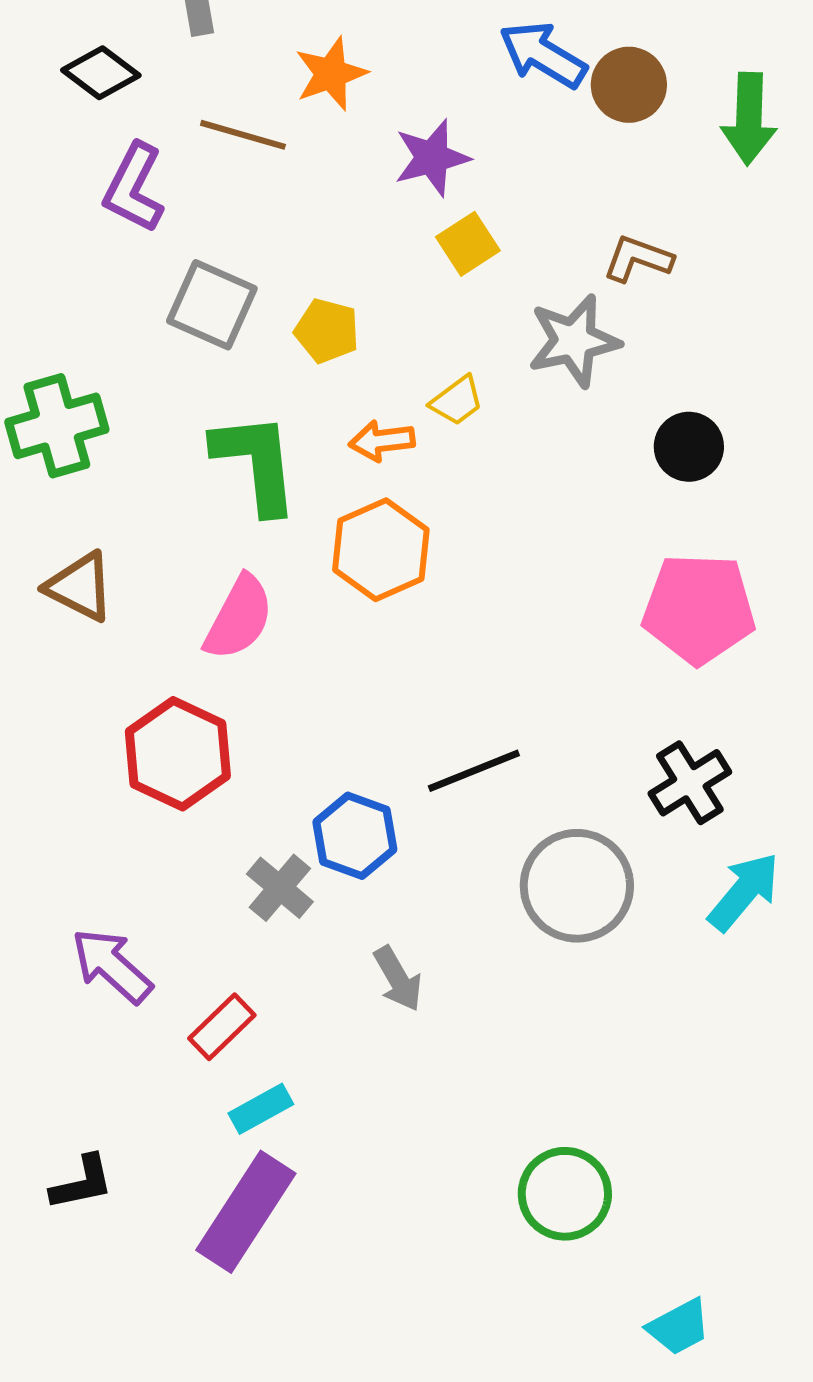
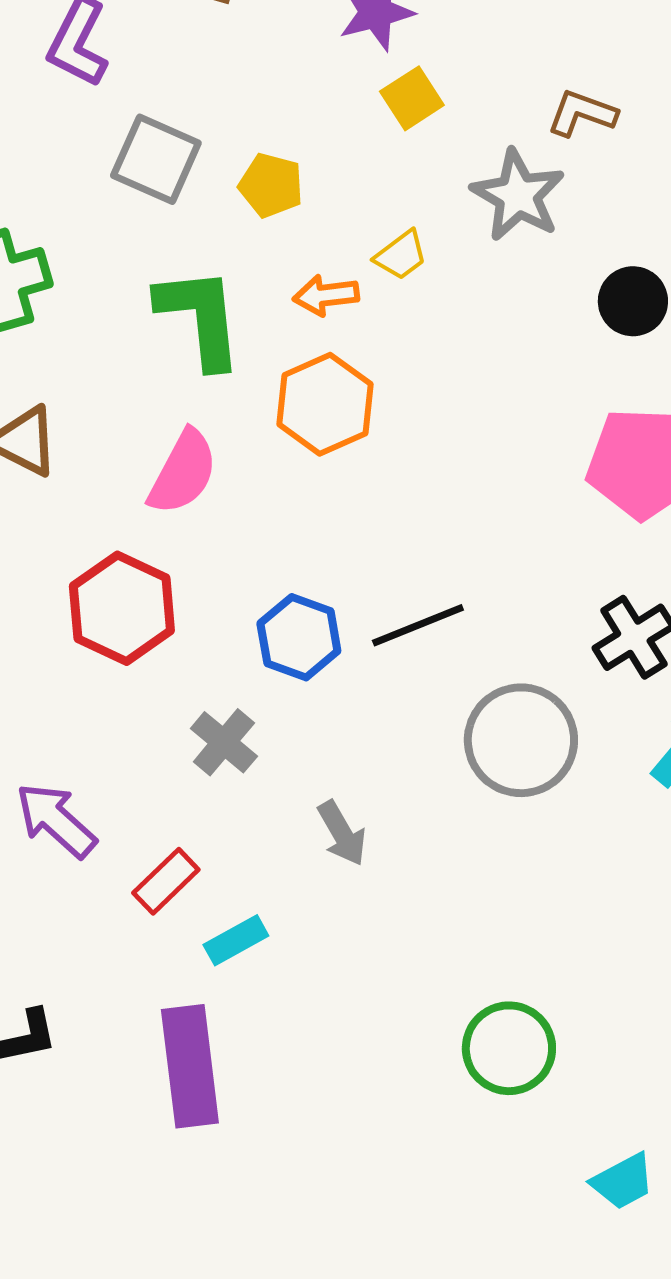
gray star: (574, 341) -> (518, 195), turned -30
blue hexagon: (355, 836) -> (299, 637), moved
cyan rectangle: (261, 1109) -> (236, 940), moved
purple rectangle: (246, 1212) -> (190, 1066), turned -40

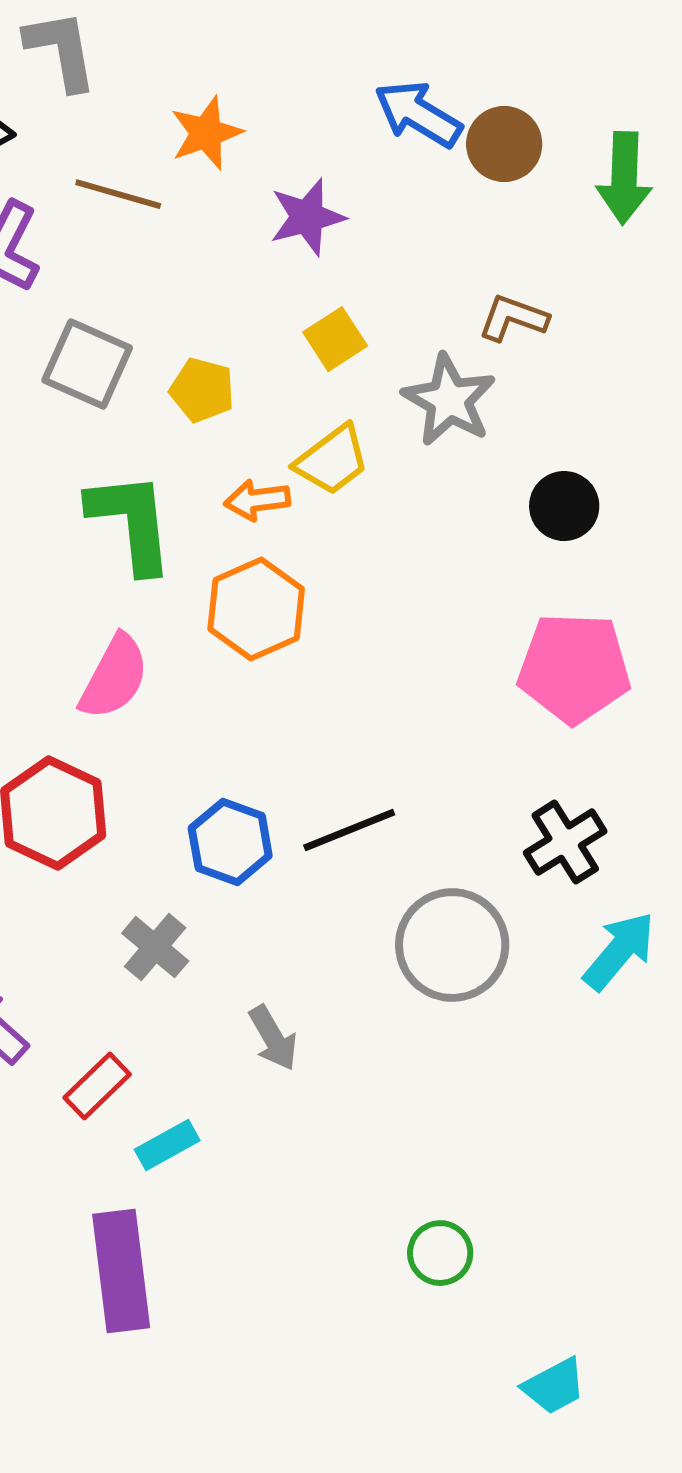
yellow square: (412, 98) -> (335, 339), moved
yellow trapezoid: (401, 255) -> (332, 460), size x1.4
green circle: (509, 1048) -> (440, 1253), size x0.7

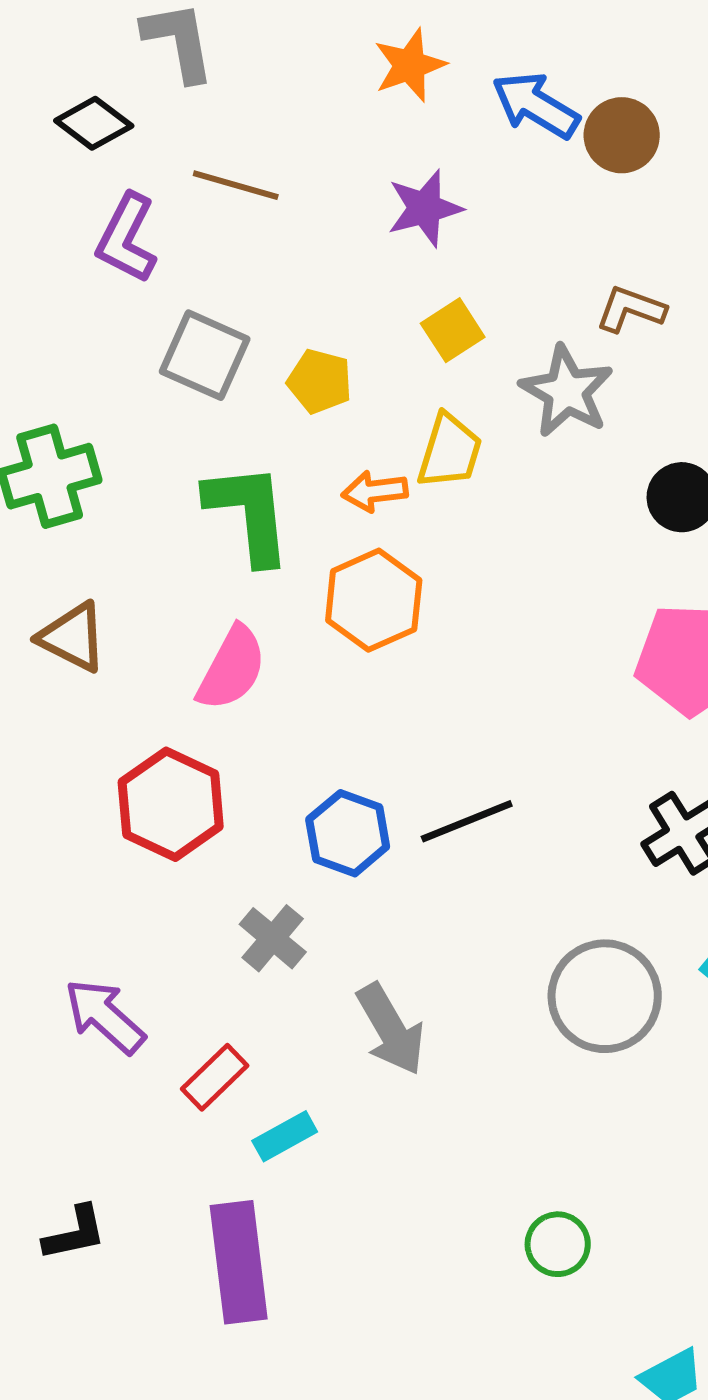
orange star: (206, 133) -> (410, 65), moved
yellow trapezoid: (332, 460) -> (450, 451), turned -36
gray circle: (452, 945) -> (605, 996), moved
gray arrow: (273, 1038) -> (391, 1029), size x1.4

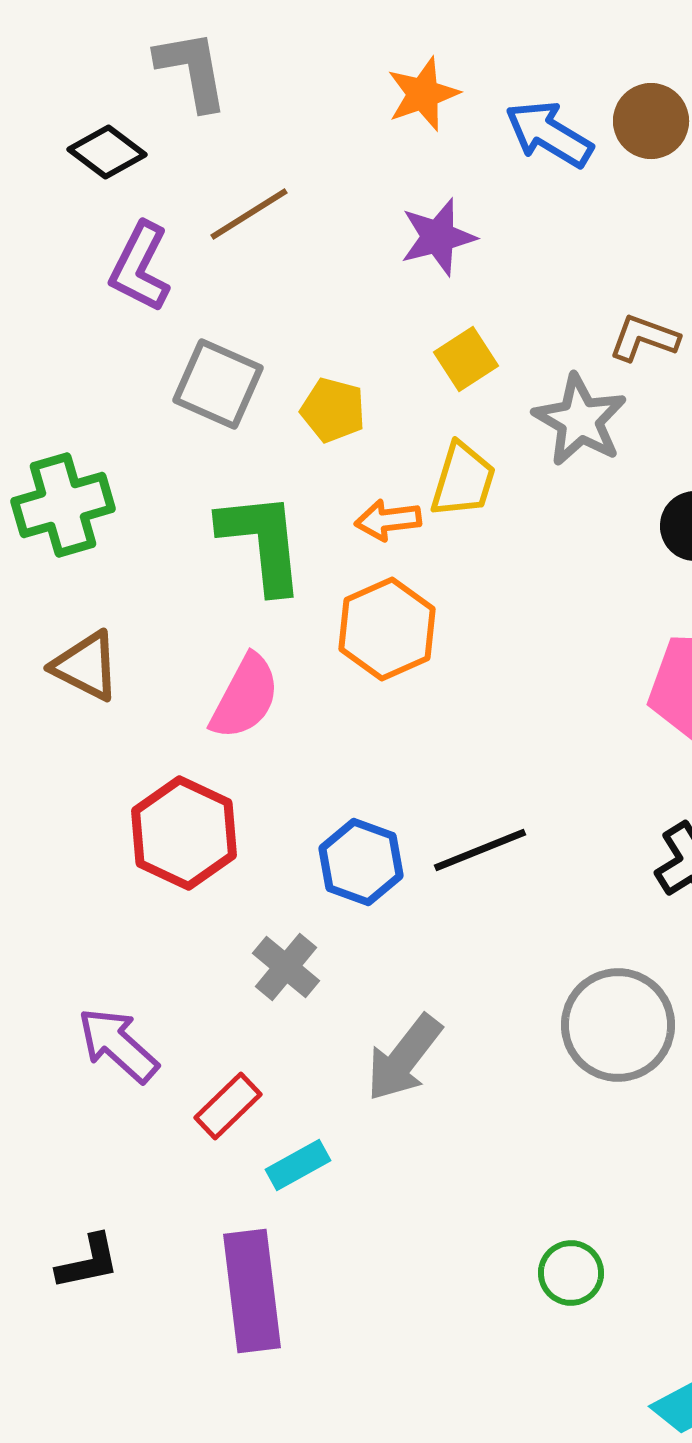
brown circle: (622, 135) -> (651, 121), moved
brown line: (236, 185) -> (249, 214), turned -48
gray arrow: (391, 1029) -> (404, 1058), turned 68

